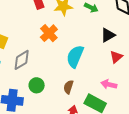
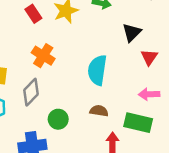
orange cross: (49, 33) -> (43, 56), moved
brown semicircle: (68, 87) -> (99, 111), turned 96

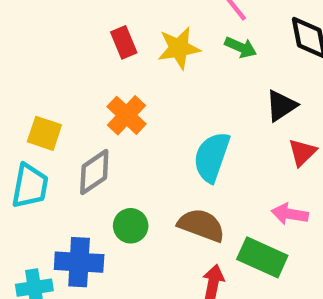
brown semicircle: (99, 111) -> (201, 225), size x1.5

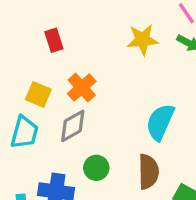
red rectangle: (124, 42) -> (54, 40), moved
orange cross: (127, 115) -> (82, 87), moved
brown semicircle: (201, 225) -> (148, 172), turned 64

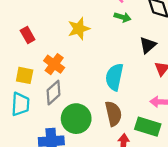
yellow star: (143, 40) -> (79, 29), moved
green circle: (96, 168) -> (76, 119), size x1.6

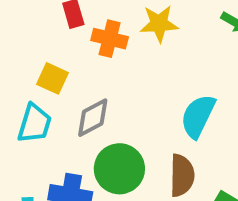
orange cross: (54, 64) -> (110, 39), moved, turned -36

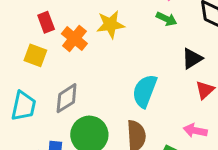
orange cross: (110, 39) -> (74, 39), turned 30
yellow square: (53, 78) -> (35, 55), moved

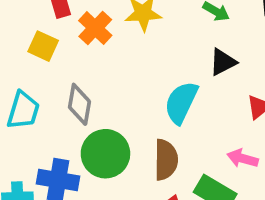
black triangle: (192, 59) -> (223, 62), moved
gray diamond: (67, 98) -> (79, 104), turned -52

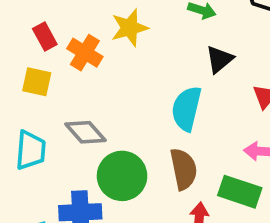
gray diamond: (79, 104) -> (85, 132), turned -39

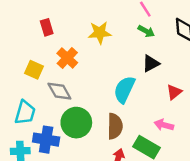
orange cross: (85, 53) -> (67, 58), moved
yellow square: (37, 82) -> (34, 70), moved
cyan trapezoid: (31, 150) -> (25, 113), moved

